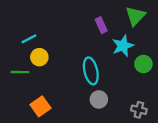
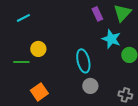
purple rectangle: (101, 25) -> (97, 14), moved
cyan line: (29, 39) -> (23, 18), moved
cyan star: (123, 46) -> (111, 39), turned -30

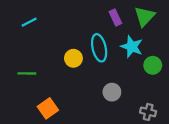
yellow circle: (38, 49) -> (73, 58), moved
cyan ellipse: (83, 61) -> (99, 48), moved
gray circle: (90, 86) -> (112, 92), moved

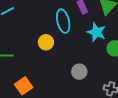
cyan ellipse: (99, 48) -> (63, 21), moved

